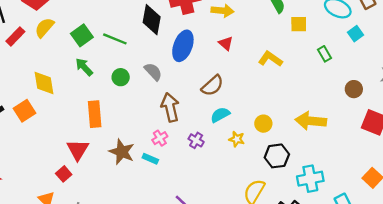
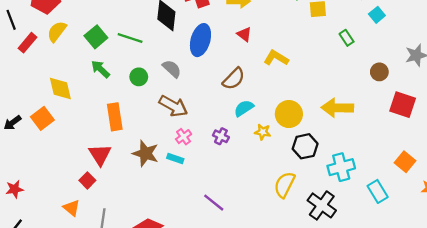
yellow L-shape: (270, 59) -> (276, 58), moved
brown arrow: (170, 107) -> (173, 106), moved, turned 136
yellow circle: (263, 124) -> (289, 114), size x1.5

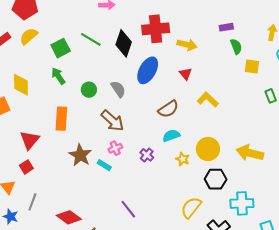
green line: (130, 38) -> (91, 39), moved
red triangle: (100, 155) -> (30, 140), moved

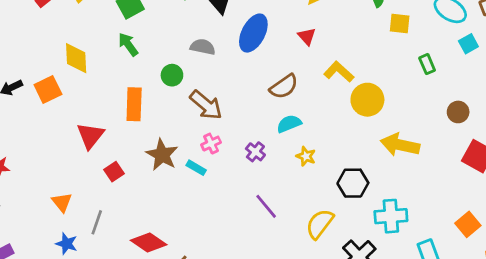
gray semicircle: (118, 89) -> (203, 47), moved, turned -42
green circle: (89, 90) -> (172, 75), moved
yellow circle: (208, 149) -> (367, 100), moved
red square: (26, 167) -> (114, 172), moved
purple line: (128, 209) -> (266, 206), moved

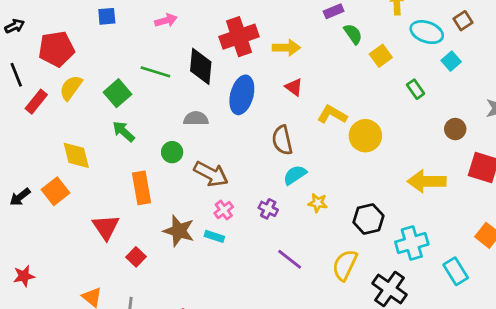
yellow square: (400, 23) -> (381, 56), turned -30
brown semicircle: (284, 87) -> (282, 140), turned 124
yellow arrow: (400, 145) -> (427, 181), moved

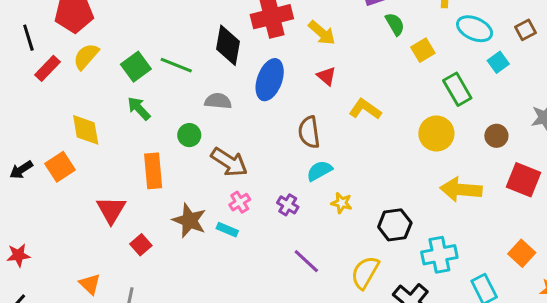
brown square: (463, 21) -> (526, 30), moved
yellow arrow: (286, 48) -> (322, 33), turned 36
green line: (155, 72) -> (176, 65), moved
green rectangle: (416, 89) -> (457, 89), size x1.5
yellow circle: (365, 136) -> (436, 133), moved

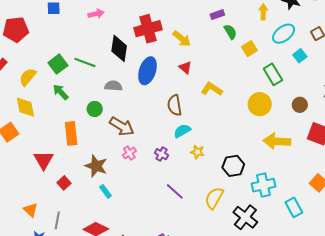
cyan ellipse: (475, 29) -> (284, 34), turned -60
yellow semicircle: (86, 56) -> (28, 77), moved
cyan rectangle: (227, 230) -> (106, 191), moved, turned 32

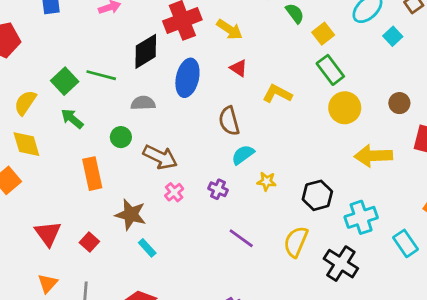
black diamond: (119, 48) -> (146, 51), turned 56
green rectangle: (273, 74) -> (330, 70), moved
red triangle: (44, 160) -> (48, 233), moved
orange triangle: (31, 210) -> (48, 283), turned 35

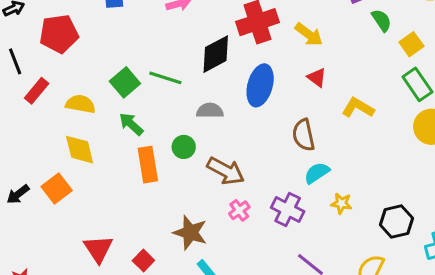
yellow semicircle: (25, 103) -> (80, 104), turned 64
orange rectangle: (92, 174) -> (148, 165), moved
purple cross: (218, 189) -> (288, 209), size x1.5

